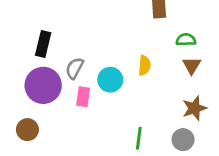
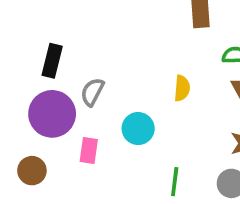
cyan circle: (110, 80) -> (138, 129), moved
pink rectangle: (83, 97) -> (89, 150), moved

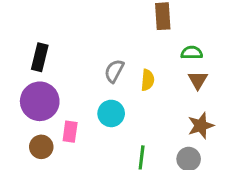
gray semicircle: (92, 92) -> (114, 71), moved
brown circle: (32, 171) -> (41, 147), moved

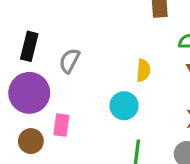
gray semicircle: (114, 71) -> (69, 61), moved
cyan circle: (111, 113) -> (124, 106), moved

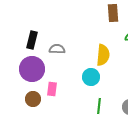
gray semicircle: (69, 61) -> (57, 49), turned 63
yellow semicircle: (143, 70) -> (103, 55), size x1.5

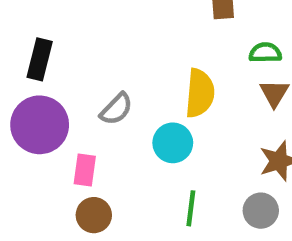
gray semicircle: (57, 49) -> (116, 109), moved, turned 133
brown circle: (33, 99) -> (94, 215), moved

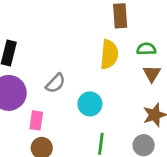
yellow semicircle: (200, 93) -> (109, 54), moved

